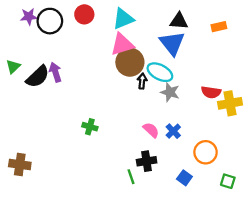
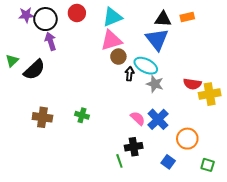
orange rectangle: (219, 27) -> (187, 17), moved
brown circle: (130, 62) -> (118, 57), size x0.6
purple arrow: (55, 72) -> (51, 41), moved
blue cross: (173, 131) -> (158, 119), size x1.5
brown cross: (20, 164) -> (42, 117), moved

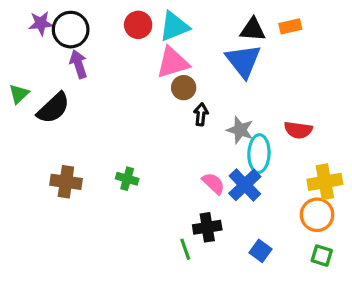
red circle: (77, 13) -> (138, 25), moved
cyan ellipse: (146, 66) -> (259, 154), moved, turned 65
yellow cross: (210, 94) -> (325, 182), moved
orange circle: (187, 139) -> (317, 215), moved

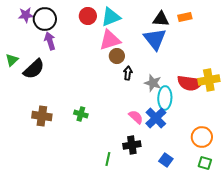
red semicircle: (298, 130) -> (190, 83), size x1.4
yellow cross: (325, 182) -> (209, 80), moved
green line: (185, 249) -> (108, 159), moved, turned 32

